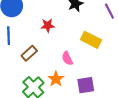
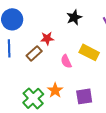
brown rectangle: (29, 53) -> (34, 53), moved
pink semicircle: (67, 58) -> (66, 61), moved

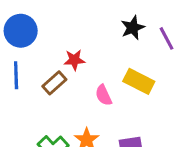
black star: (74, 17) -> (133, 28), moved

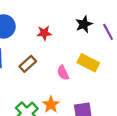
red star: (74, 60) -> (44, 33), moved

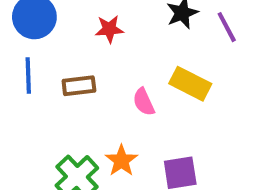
brown rectangle: (28, 64) -> (79, 86), turned 35

